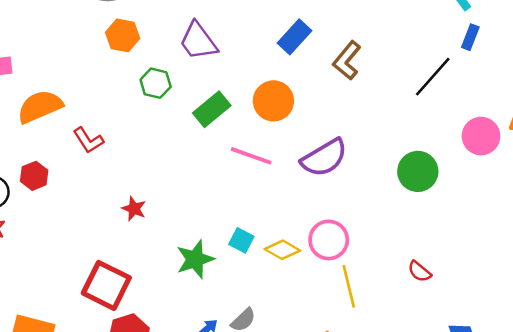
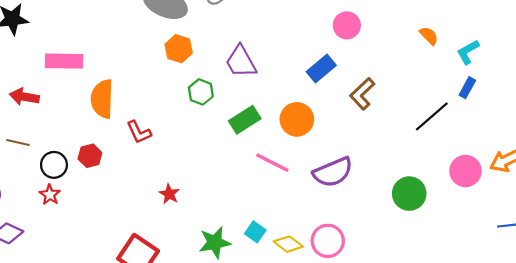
orange semicircle: (40, 107) -> (102, 99), turned -72

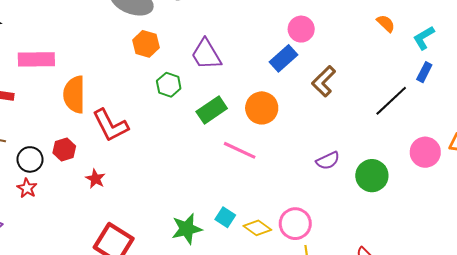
pink circle: (347, 25) -> (301, 29), moved
red L-shape: (139, 132) -> (110, 125), size x1.5
purple semicircle: (333, 172) -> (328, 161), moved, size x0.6
red star: (169, 194) -> (95, 179), moved

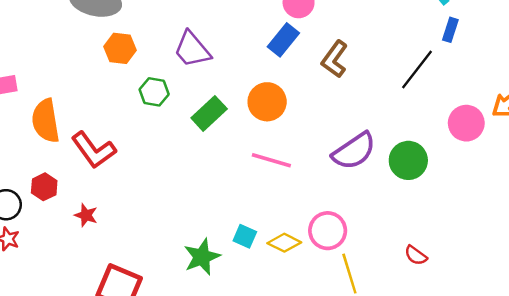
pink line: (240, 150) -> (271, 160), moved
purple semicircle: (328, 161) -> (354, 151), size x1.6

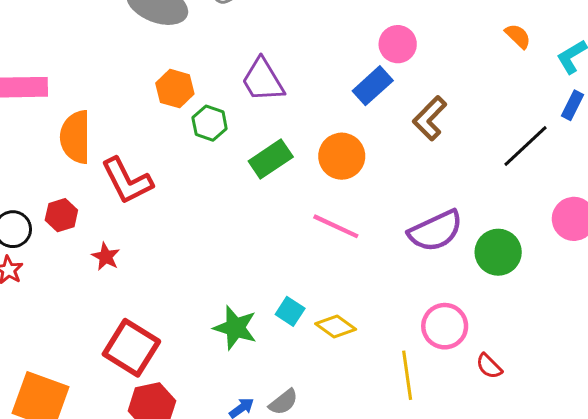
orange hexagon: (120, 48) -> (175, 89), moved
pink circle: (328, 231) -> (445, 326), moved
green star: (202, 257) -> (235, 328), turned 30

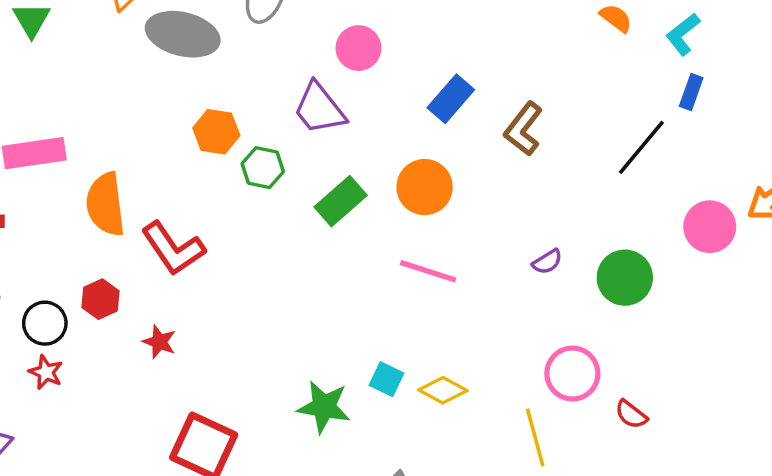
pink circle: (398, 44) -> (359, 48), moved
purple semicircle: (436, 231) -> (547, 262), size x0.5

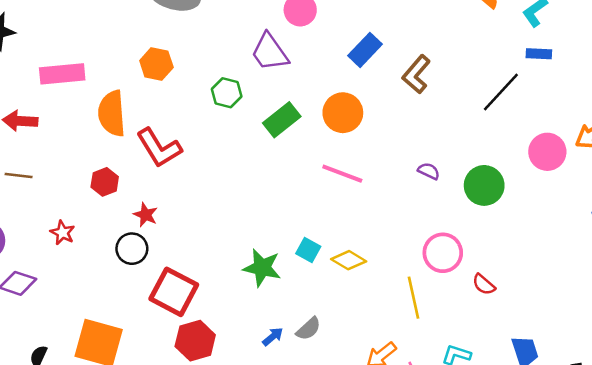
blue rectangle: (691, 92) -> (539, 54), turned 70
orange hexagon: (216, 132) -> (156, 64), moved
purple semicircle: (547, 262) -> (429, 171), turned -125
black circle: (45, 323) -> (132, 249), moved

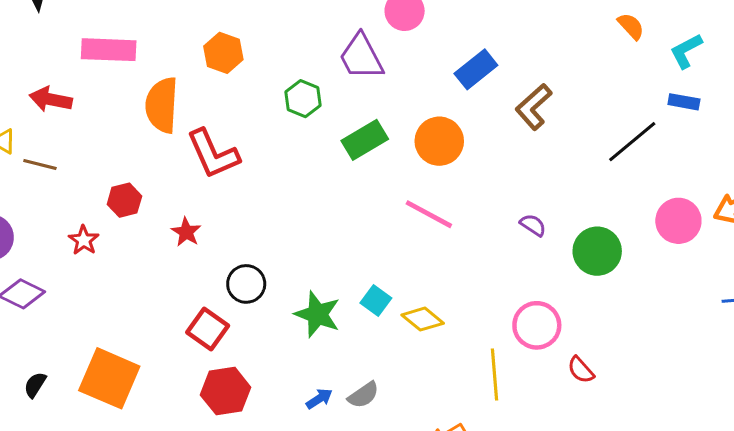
red hexagon: (105, 182) -> (124, 200), moved
black circle: (132, 249) -> (246, 284), moved
red square: (174, 292) -> (208, 329), size x0.7

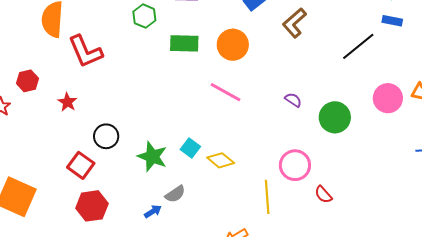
green rectangle: (365, 140) -> (184, 43), turned 32
gray semicircle: (363, 395) -> (175, 194), moved

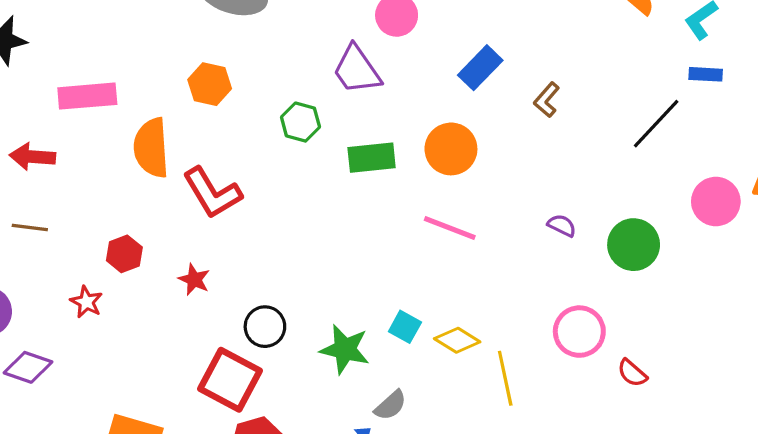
brown L-shape: (294, 23) -> (547, 100), size x0.7
red square: (81, 165) -> (230, 380), size x1.4
yellow line: (267, 197) -> (505, 378), moved

